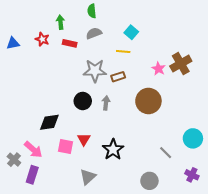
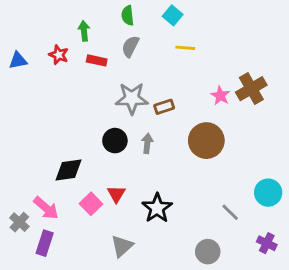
cyan square: (131, 32) -> (173, 15), moved
gray semicircle: (94, 33) -> (130, 46), turned -42
yellow line: (123, 51) -> (185, 48), moved
pink square: (66, 146) -> (91, 204), turned 35

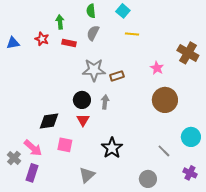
brown cross: (251, 89) -> (188, 53), moved, turned -30
brown circle: (206, 141) -> (165, 100), moved
red triangle: (116, 194) -> (83, 120), moved
pink square: (91, 204) -> (65, 145), turned -35

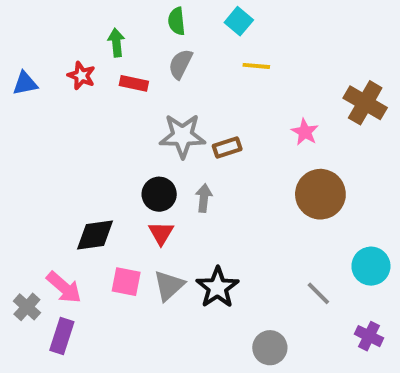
gray triangle: (87, 175) -> (169, 286), moved
gray circle: (148, 179) -> (270, 348), moved

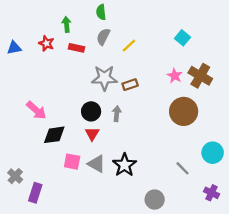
cyan square: (239, 21) -> (182, 38), moved
yellow line: (256, 66) -> (129, 46), moved, turned -48
brown cross: (365, 103) -> (200, 76), moved
gray triangle: (169, 286) -> (97, 164), turned -48
pink arrow: (64, 287) -> (36, 110), moved

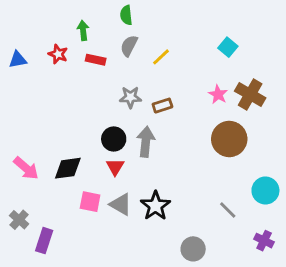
gray star: (104, 78) -> (130, 97), size x0.7
pink arrow: (36, 110) -> (26, 168), moved
gray arrow: (117, 114) -> (146, 142), size x1.5

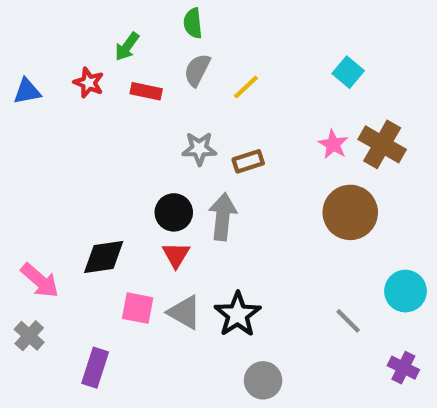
green arrow: (83, 30) -> (127, 47), turned -138
pink arrow: (26, 168) -> (40, 280), moved
purple rectangle: (44, 241) -> (95, 368), moved
gray circle: (193, 249) -> (263, 380), moved

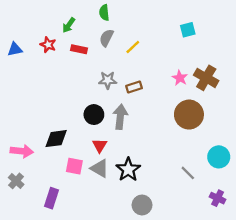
cyan square: (348, 72) -> (188, 30), moved, turned 35
red triangle: (176, 255) -> (100, 145), moved
pink arrow: (40, 280) -> (22, 151), turned -35

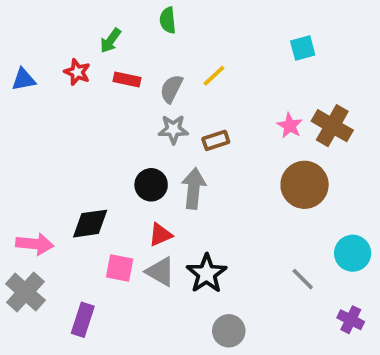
gray semicircle: (107, 38) -> (171, 89), moved
red triangle: (100, 145) -> (160, 235), turned 35
gray cross: (16, 181) -> (25, 292), size x1.5

